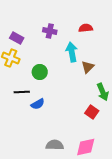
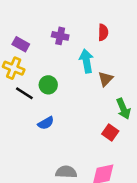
red semicircle: (86, 28) -> (103, 32), turned 96
black line: (22, 92) -> (24, 93), moved, turned 35

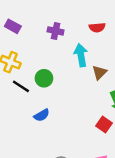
red semicircle: (103, 32) -> (97, 27), turned 84
purple rectangle: (21, 44) -> (13, 26), moved

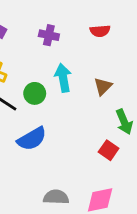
cyan arrow: (81, 55) -> (63, 78), moved
blue semicircle: (42, 115) -> (32, 139), size x1.5

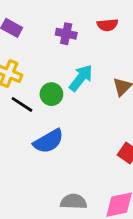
red semicircle: (100, 31) -> (107, 25), moved
cyan arrow: (63, 78) -> (81, 78), turned 48

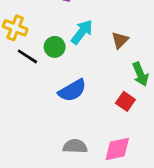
blue semicircle: (49, 141) -> (72, 90), moved

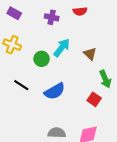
brown triangle: (120, 40) -> (90, 54), turned -32
black line: (27, 56) -> (21, 85), moved

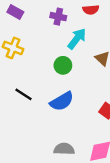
cyan arrow: (62, 48) -> (77, 39), moved
green circle: (42, 59) -> (63, 65), moved

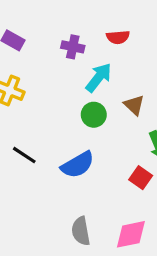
green circle: (63, 65) -> (94, 115), moved
gray semicircle: (64, 149) -> (81, 231), turned -102

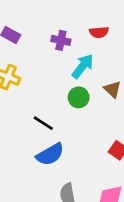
black line: (24, 155) -> (43, 123), moved
blue semicircle: (78, 165) -> (50, 154), moved

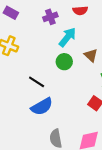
purple cross: (61, 40) -> (50, 17), turned -32

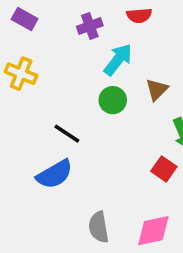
brown triangle: (91, 55) -> (157, 90), turned 32
blue semicircle: (42, 106) -> (55, 174), moved

